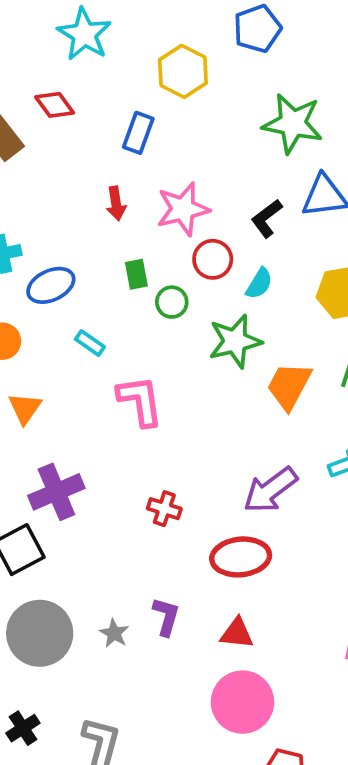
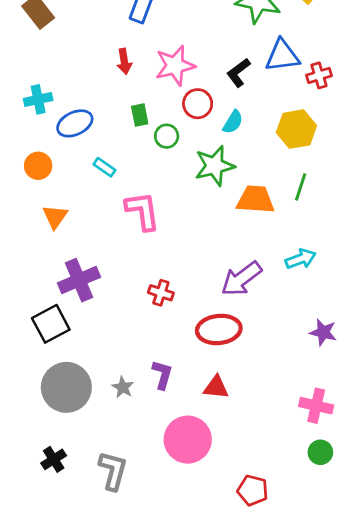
orange trapezoid: (289, 386) -> (255, 200), turned 66
pink circle: (242, 702) -> (188, 440), moved

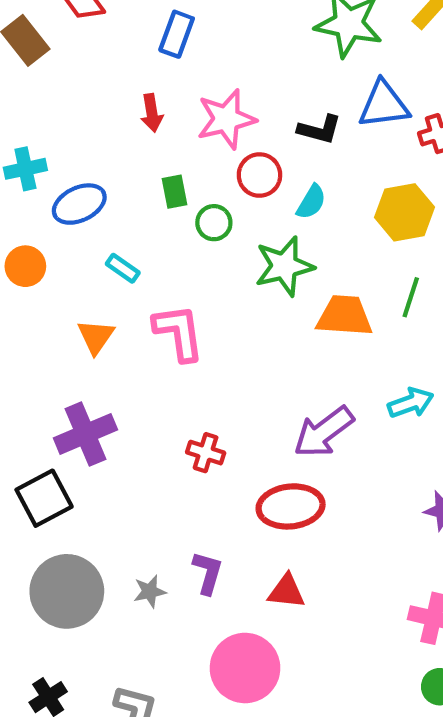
black L-shape: (239, 73) -> (320, 129), turned -128
orange triangle: (55, 217) -> (96, 337), moved
gray star: (123, 387) -> (150, 591), turned 30

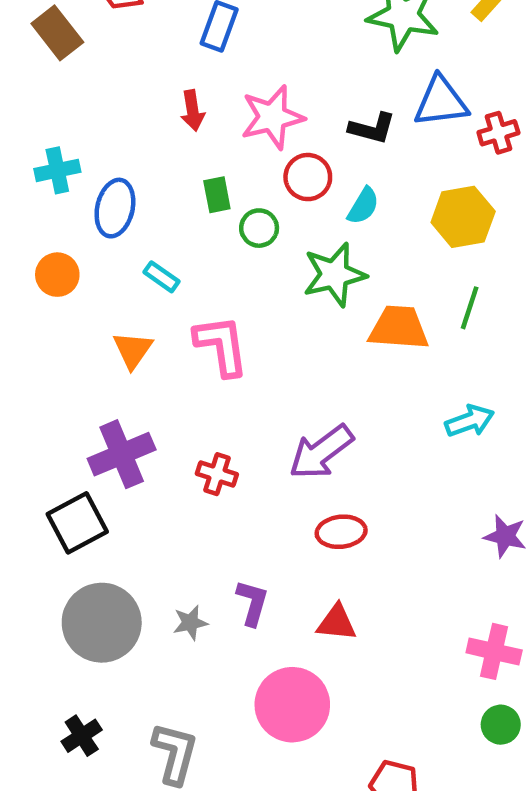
blue ellipse: (79, 204) -> (115, 208), turned -52
purple arrow: (324, 432) -> (321, 452), moved
red cross: (206, 453) -> (217, 474), moved
red ellipse: (291, 506) -> (341, 532), size x0.7

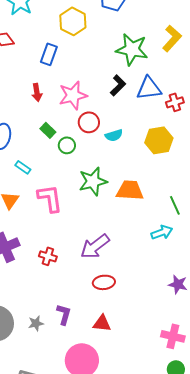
black L-shape: (372, 128) -> (118, 85), moved, turned -60
green rectangle: (217, 195) -> (48, 130), turned -35
cyan semicircle: (363, 206) -> (114, 135), turned 42
green star: (334, 275) -> (93, 181), moved
green line: (470, 308) -> (175, 205), moved, turned -42

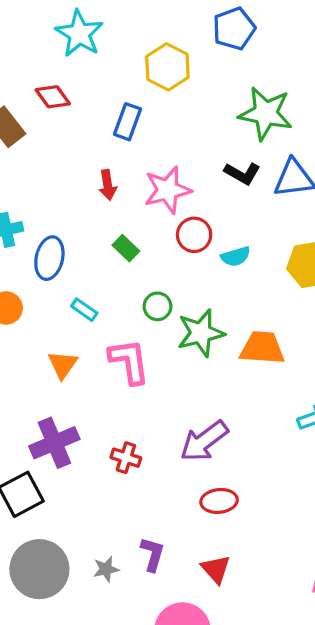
black L-shape: (118, 85) -> (242, 173), turned 75
green circle: (67, 145) -> (158, 306), moved
red triangle: (102, 323) -> (216, 569), turned 42

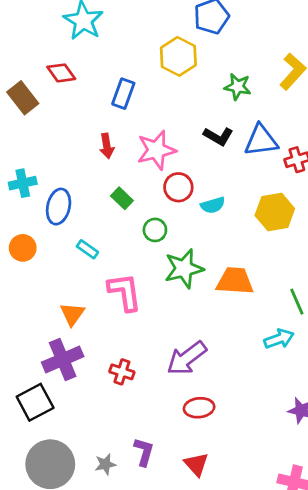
yellow hexagon: (167, 67) -> (178, 56), moved
green star: (266, 113) -> (238, 87), size x0.6
green circle: (158, 306) -> (155, 230), moved
orange triangle: (63, 365) -> (72, 314), moved

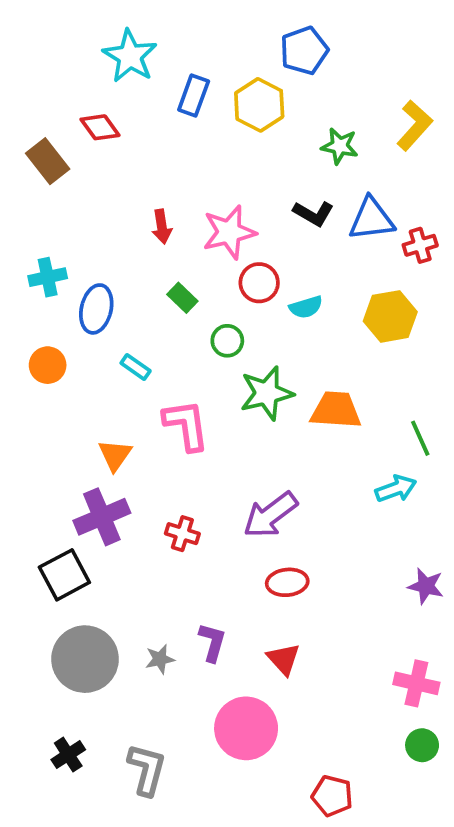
blue rectangle: (123, 94) -> (194, 95), moved

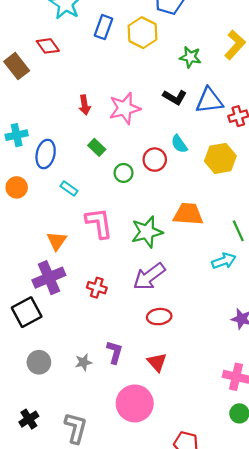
red circle: (259, 283) -> (155, 160), moved
cyan semicircle: (306, 307) -> (179, 144), moved, turned 72
green star: (267, 393) -> (147, 232), moved
gray circle: (85, 659) -> (39, 362), size x0.6

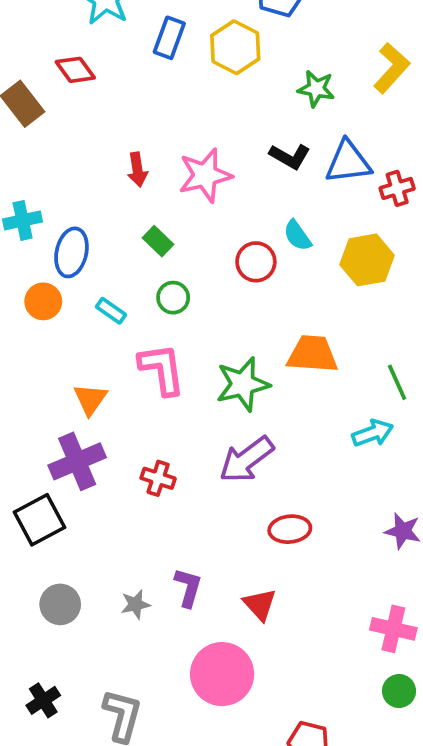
green circle: (124, 173) -> (173, 298), moved
orange circle: (17, 187) -> (43, 301), moved
red ellipse: (159, 317) -> (290, 529), moved

